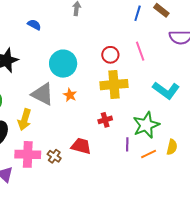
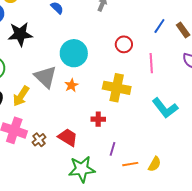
red circle: (110, 55) -> (124, 44), moved
green star: (146, 125) -> (82, 169), moved

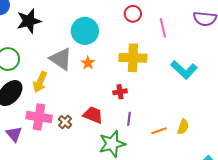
purple line: (112, 149) -> (129, 119), moved

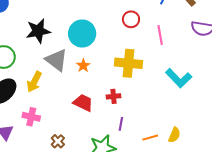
black star: (29, 21) -> (38, 31), moved
red trapezoid: (93, 115) -> (83, 103), moved
pink cross: (39, 117) -> (31, 117), size x0.7
brown cross: (65, 122) -> (58, 141), moved

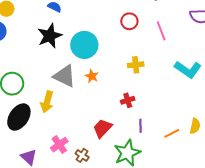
black star: (38, 31) -> (50, 36), moved
yellow cross: (128, 63) -> (136, 65), size x0.6
red trapezoid: (83, 103) -> (102, 128), moved, turned -60
pink cross: (31, 117) -> (59, 145), moved, turned -36

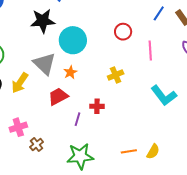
yellow cross: (136, 65) -> (116, 75), turned -35
purple line: (140, 126) -> (77, 119), moved
red trapezoid: (102, 128) -> (58, 97), moved

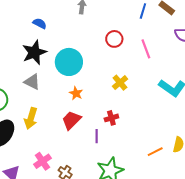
gray triangle: (44, 64) -> (32, 82), moved, size x0.7

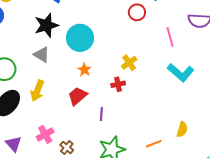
red circle: (114, 39) -> (137, 12), moved
pink line: (146, 49) -> (170, 37), moved
red cross: (111, 118) -> (118, 84), moved
orange line: (155, 152) -> (154, 144), moved

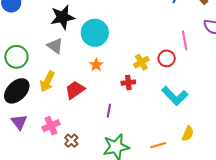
red circle: (137, 12) -> (167, 58), moved
cyan L-shape: (181, 72) -> (175, 96), moved
red trapezoid: (78, 96) -> (75, 90), moved
purple triangle: (14, 144) -> (19, 122), moved

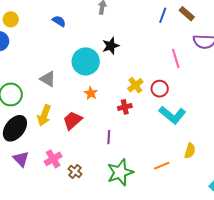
black star: (63, 17) -> (111, 46), moved, size x0.7
red circle: (167, 58) -> (160, 89), moved

